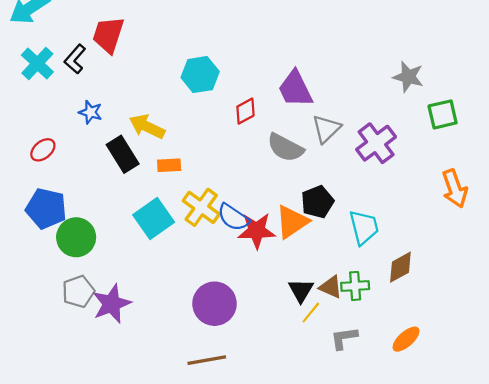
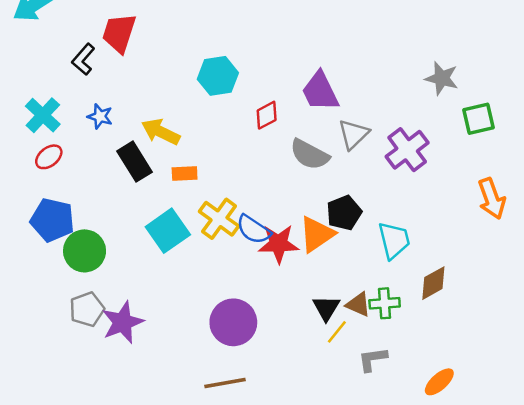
cyan cross: (37, 63) -> (43, 115), moved
orange ellipse: (406, 339) -> (439, 382), moved

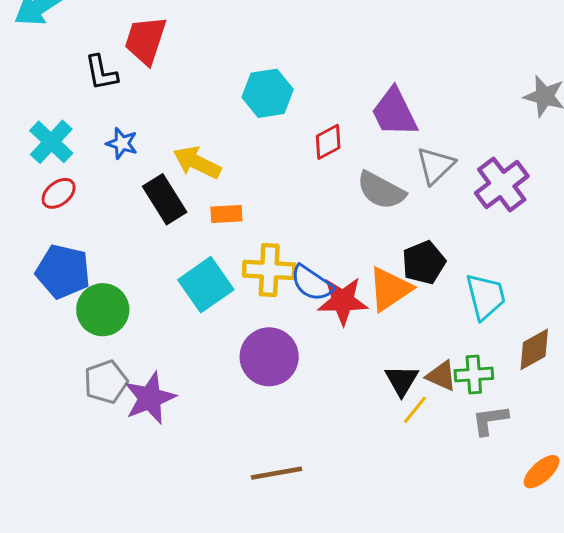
black L-shape: (83, 59) -> (101, 73), turned -52
yellow cross: (219, 219) -> (269, 270), turned -33
purple circle: (233, 322) -> (269, 357), moved
gray L-shape: (373, 359) -> (490, 420), moved

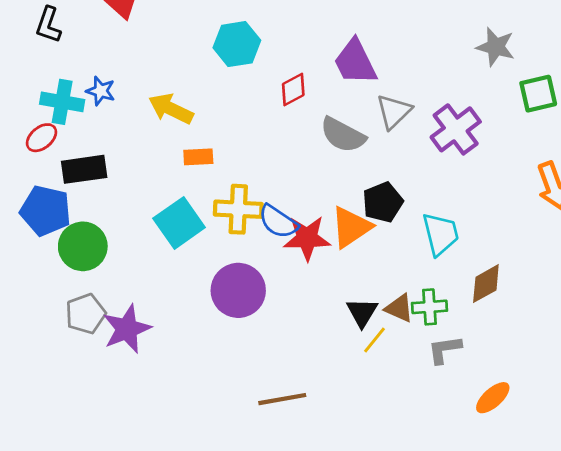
black L-shape: (101, 73) -> (48, 25), moved, turned 30
cyan cross: (51, 142) -> (62, 102), moved, turned -33
black rectangle: (165, 199) -> (84, 169), moved, turned -66
brown line: (277, 473) -> (282, 399), moved

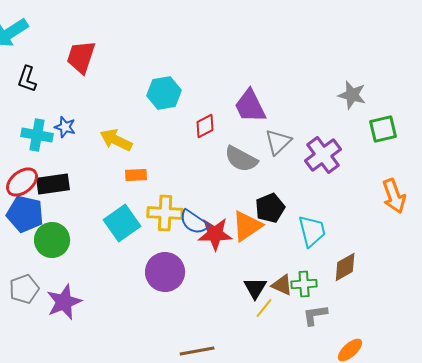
red ellipse: (41, 138) -> (22, 182), moved, size x1.4
gray pentagon: (86, 314) -> (24, 289), moved
purple star: (127, 329) -> (64, 302), moved

